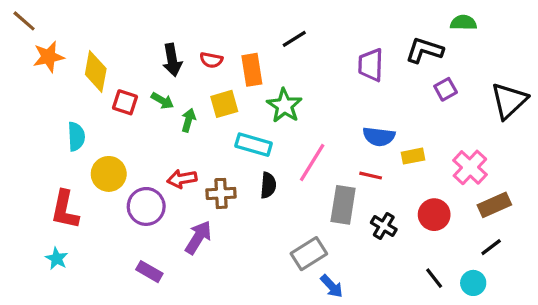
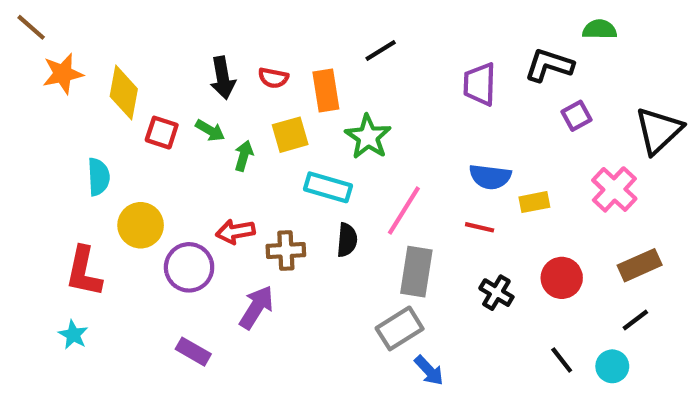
pink cross: (470, 167) -> (614, 189), moved
gray rectangle: (343, 205) -> (416, 272), moved

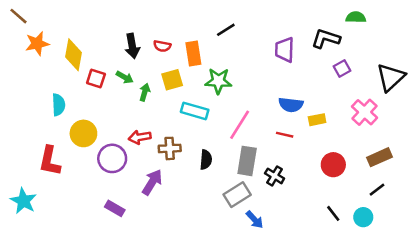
green star: (368, 137) -> (218, 81), turned -30
black semicircle: (347, 240) -> (206, 160), moved
black cross: (496, 293) -> (275, 176), moved
cyan star: (73, 335) -> (24, 201), moved, size x1.5

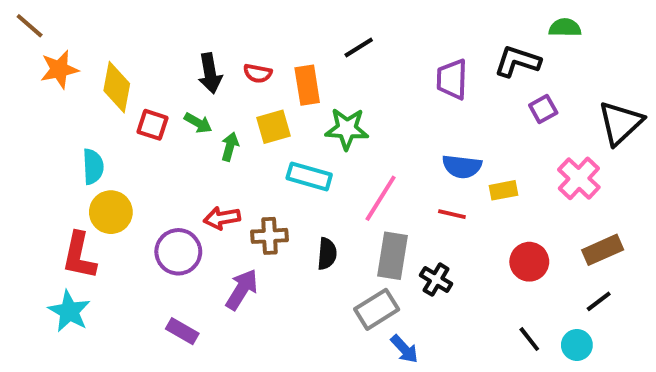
yellow circle: (83, 133) -> (111, 212), moved
cyan star: (24, 201) -> (69, 311), moved

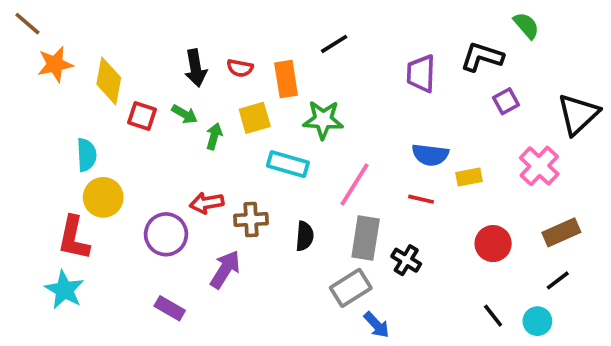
green semicircle: (565, 28) -> (526, 25), turned 48

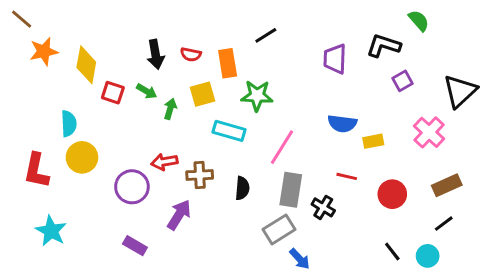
red line: (421, 199) -> (347, 176), moved
red L-shape: (74, 238) -> (36, 171), moved

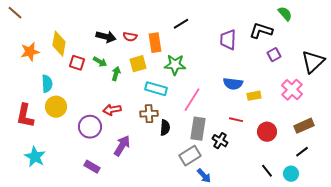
orange star: (44, 51) -> (30, 52), moved
black arrow: (155, 54) -> (106, 37), turned -66
brown cross: (200, 175) -> (149, 114), moved

